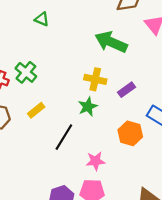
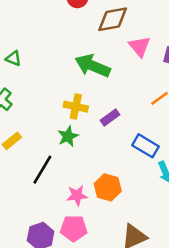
green triangle: (42, 19) -> (13, 58), moved
orange hexagon: (130, 133) -> (108, 187), moved

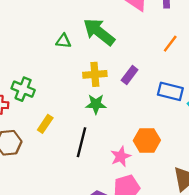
green triangle: (13, 58) -> (63, 41), moved
green arrow: (93, 66) -> (99, 32), turned 32
green star: (68, 136) -> (96, 104), turned -30

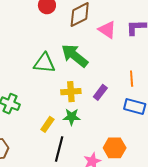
green triangle: (63, 41) -> (44, 63), size x1.6
orange line: (170, 44) -> (132, 79), moved, turned -42
yellow rectangle: (45, 124) -> (47, 124), moved

